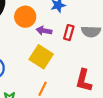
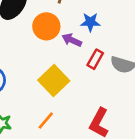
purple arrow: (44, 31) -> (72, 40), moved

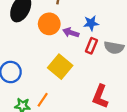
blue star: (90, 22) -> (91, 23), moved
orange line: (46, 121) -> (43, 100), moved

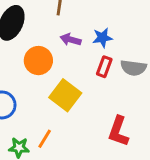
orange circle: (49, 24) -> (38, 61), moved
purple arrow: (71, 33) -> (71, 40), moved

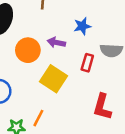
purple arrow: (71, 40) -> (56, 42), moved
red rectangle: (104, 67) -> (87, 63), moved

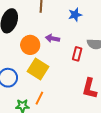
blue star: (82, 26) -> (75, 15), moved
yellow square: (54, 79) -> (38, 69), moved

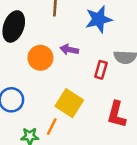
blue star: (75, 15) -> (99, 19), size x1.5
yellow square: (38, 69) -> (69, 103), moved

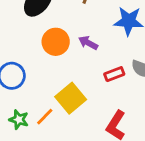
red rectangle: (101, 70) -> (114, 74), turned 36

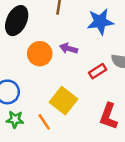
orange line: (45, 117) -> (44, 122), turned -66
green star: (19, 120) -> (15, 119), moved

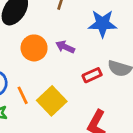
orange line: (44, 122) -> (23, 95), moved

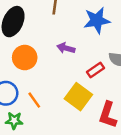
orange circle: (34, 48) -> (25, 58), moved
yellow square: (52, 101) -> (78, 97), moved

